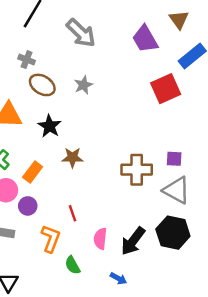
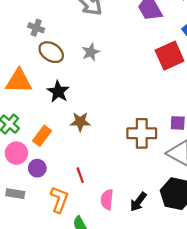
black arrow: (133, 241) -> (138, 202), size x0.7

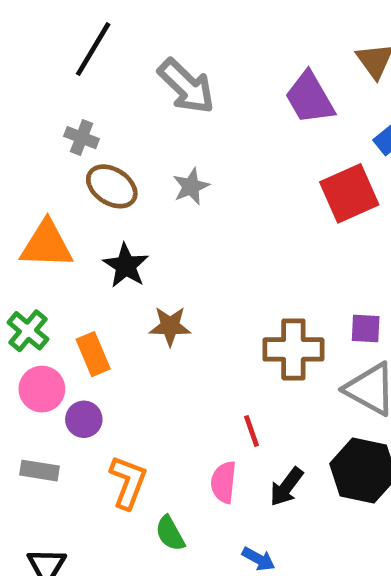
orange rectangle: (42, 136) -> (93, 354), turned -60
red line: (80, 175) -> (252, 431), moved

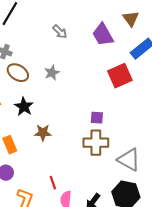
gray arrow: (186, 86) -> (60, 32), moved, size x0.6
purple square: (366, 328) -> (97, 118), moved
red line: (252, 431) -> (53, 183), moved

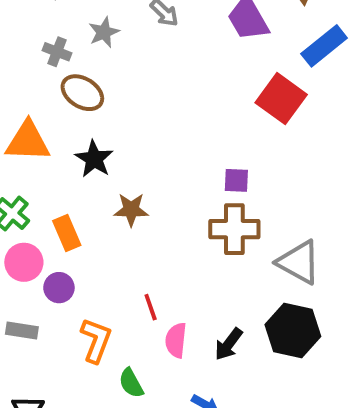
gray star: (52, 73) -> (104, 32), moved
red square: (120, 76) -> (281, 99), turned -30

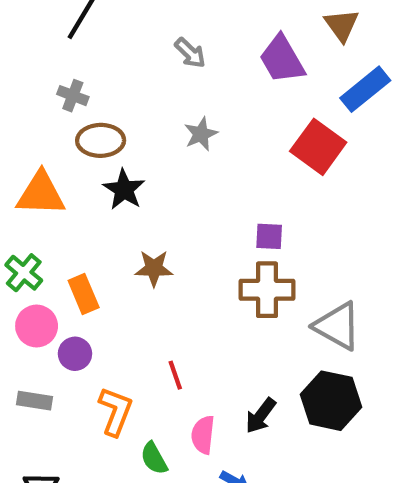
gray star: (104, 32) -> (201, 134), moved
brown ellipse: (82, 93) -> (101, 140), turned -33
black star: (94, 159) -> (124, 189), moved
pink semicircle: (176, 340) -> (203, 435), moved

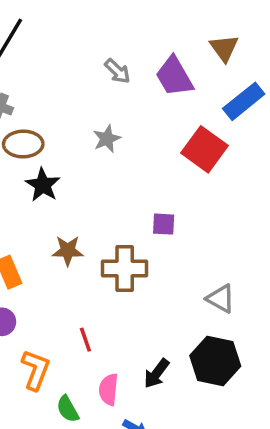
gray arrow: (190, 53) -> (117, 71), moved
brown cross: (267, 290) -> (125, 268), moved
gray triangle: (337, 326) -> (221, 299), size x0.7

